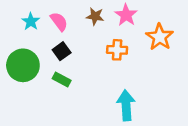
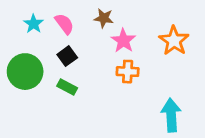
pink star: (126, 15) -> (123, 41), moved
orange cross: (117, 50) -> (128, 72), moved
cyan arrow: (126, 105) -> (171, 115), moved

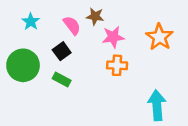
pink semicircle: (64, 24) -> (72, 25), moved
pink star: (123, 41) -> (113, 37), turned 30

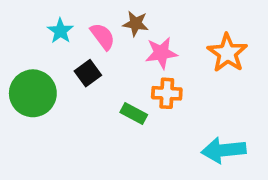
cyan star: (31, 22) -> (60, 31), moved
green rectangle: (62, 79) -> (134, 113), moved
cyan arrow: (157, 105) -> (224, 150), turned -92

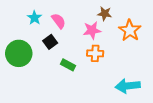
brown star: (136, 24) -> (105, 14), moved
green rectangle: (134, 113) -> (68, 65), moved

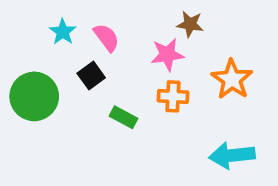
orange star: (130, 30) -> (232, 79), moved

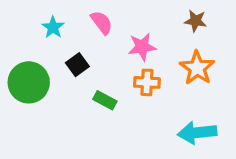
brown star: (190, 24) -> (196, 21), moved
pink semicircle: (106, 37) -> (102, 22), moved

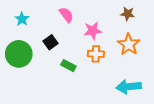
cyan star: (53, 27) -> (22, 19), moved

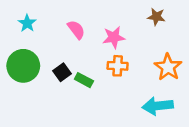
pink semicircle: (66, 15) -> (76, 30), moved
black square: (50, 42) -> (62, 72), moved
orange star: (129, 44) -> (168, 67), moved

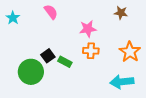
cyan star: (27, 23) -> (13, 18), moved
pink semicircle: (76, 30) -> (51, 12), moved
green circle: (23, 66) -> (31, 72), moved

